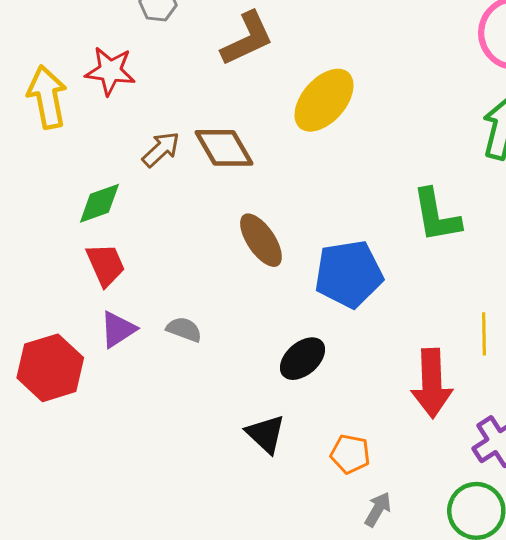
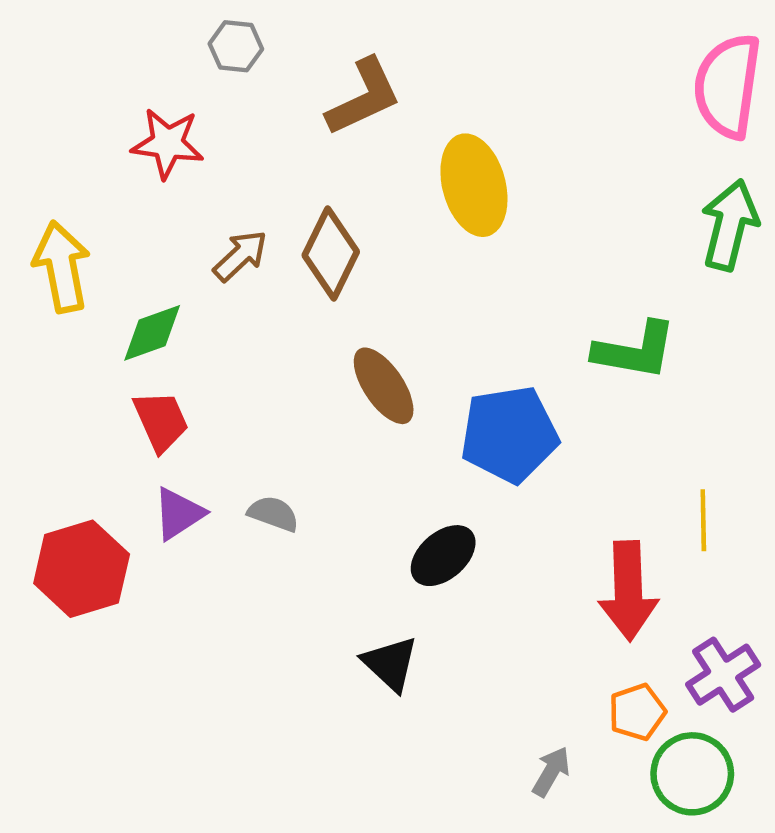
yellow arrow: (47, 97) -> (62, 267), moved
yellow ellipse: (324, 100) -> (474, 185), turned -56
brown diamond: (224, 148) -> (331, 254), turned 56
green L-shape: (436, 216) -> (635, 351), turned -70
orange pentagon: (350, 454) -> (637, 712), moved, turned -30

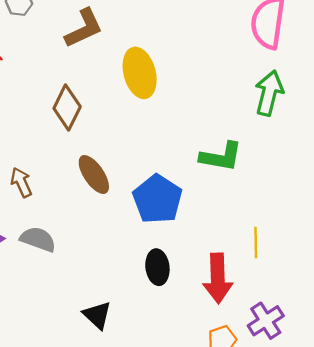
brown arrow: (240, 256) -> (21, 182), moved, turned -72
blue pentagon: (509, 434) -> (157, 199), turned -30
gray semicircle: (273, 514) -> (38, 239), size x1.4
black ellipse: (443, 556) -> (157, 267), moved, turned -56

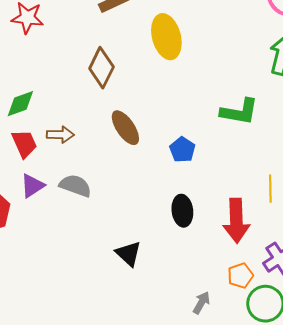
brown arrow: (21, 182) -> (60, 135), turned 116
blue pentagon: (157, 199) -> (182, 150), size x0.6

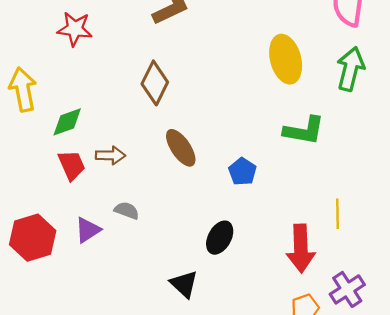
yellow ellipse: (166, 37) -> (286, 59), moved
purple triangle: (32, 186) -> (88, 230), moved
gray semicircle: (75, 186) -> (127, 211), size x0.7
black ellipse: (182, 211) -> (220, 238), moved, turned 36

